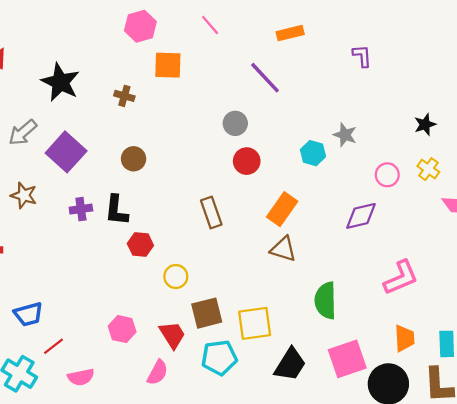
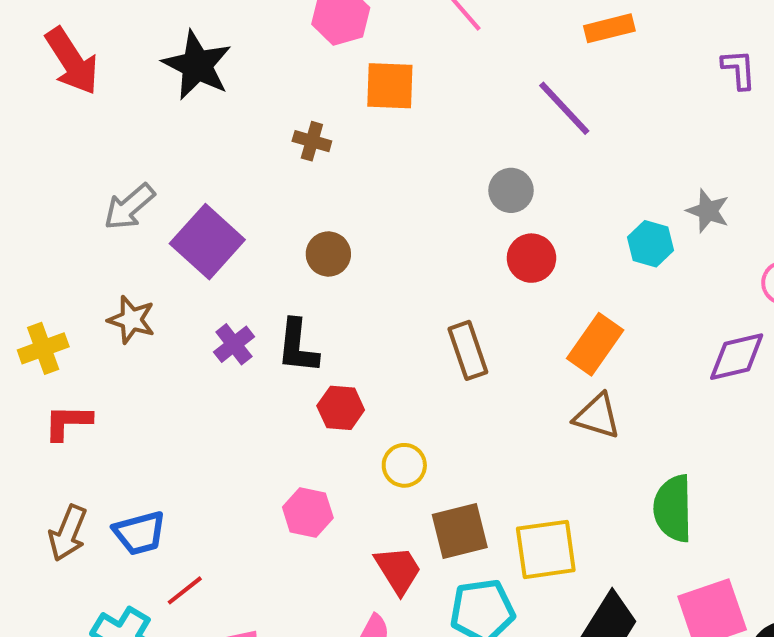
black star: (60, 82) -> (197, 65), moved
purple cross: (81, 209) -> (234, 344), turned -30
pink hexagon: (122, 329) -> (308, 513), moved

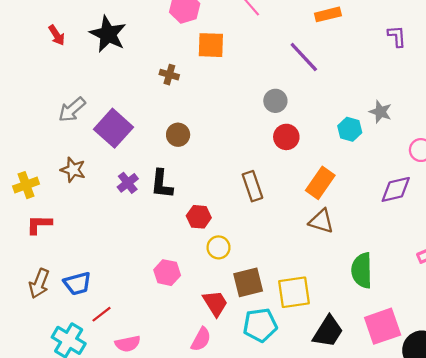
red arrow: (72, 61) -> (57, 35), moved, size x0.6
red hexagon: (341, 408) -> (199, 217), moved

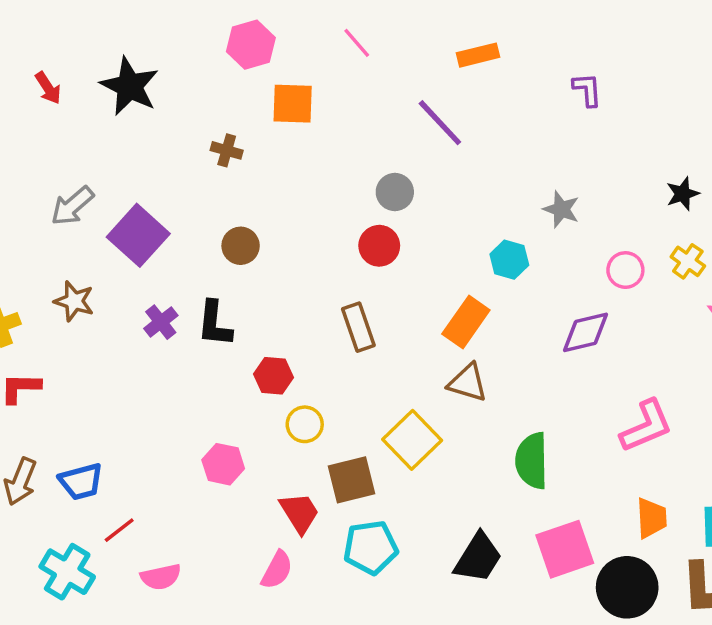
cyan hexagon: (350, 129) -> (509, 260), moved
red circle: (286, 137) -> (379, 246), moved
yellow square: (294, 292) -> (412, 440), moved, turned -36

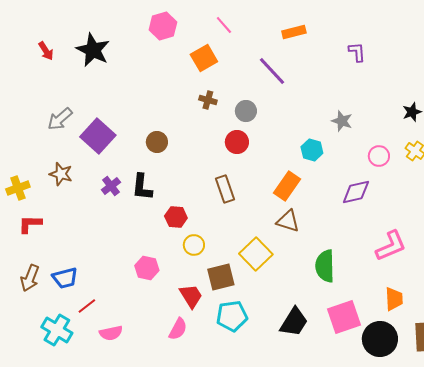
orange square: (293, 104) -> (204, 58), moved, turned -32
brown cross: (227, 150) -> (208, 100), moved

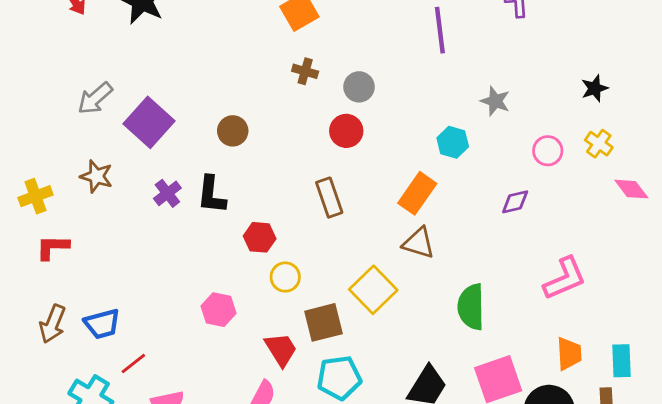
purple line: (272, 71) -> (440, 30), moved, turned 36
purple diamond: (356, 192) -> (515, 202), size x0.7

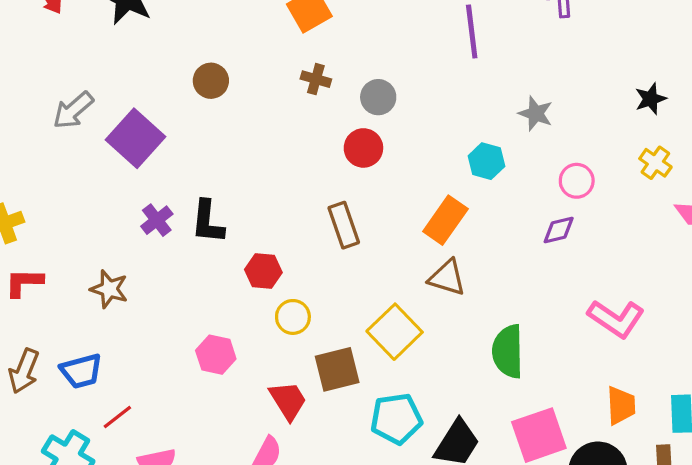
brown circle: (233, 131) -> (211, 81), moved
pink circle: (548, 151) -> (577, 181), moved
brown star: (96, 176) -> (109, 289), moved
pink L-shape: (565, 278) -> (616, 319), turned 57
cyan pentagon: (339, 378) -> (396, 419), moved

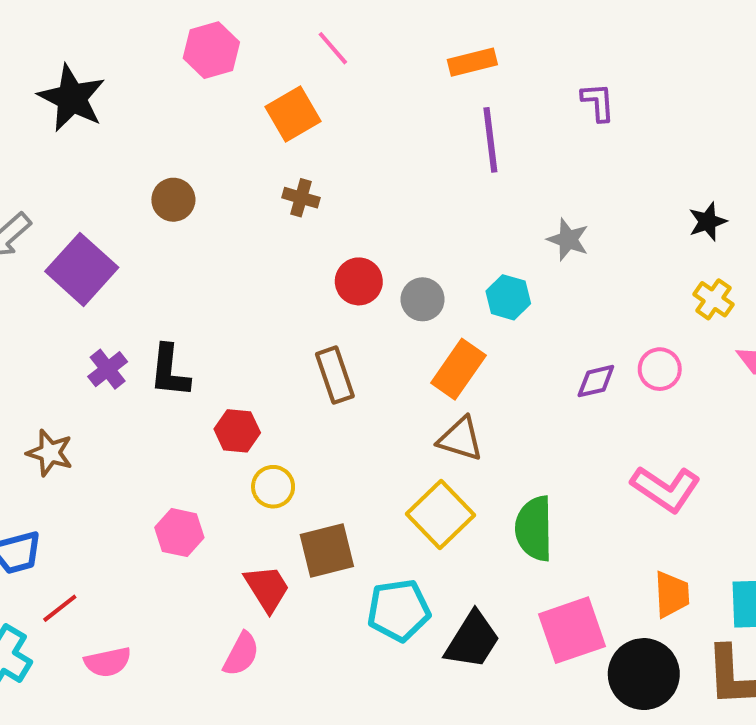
gray circle: (378, 97) -> (423, 299), moved
pink circle: (577, 181) -> (660, 369), moved
yellow square: (395, 332) -> (440, 515), moved

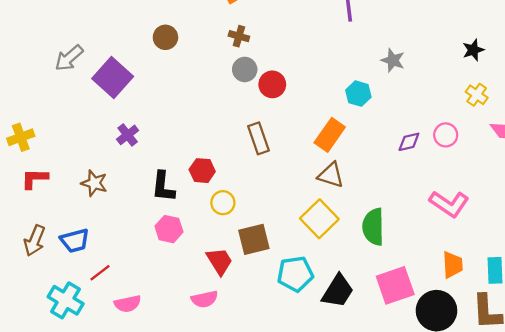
gray circle: (423, 299) -> (245, 69), moved
black L-shape: (169, 371) -> (163, 187), moved
pink semicircle: (241, 654) -> (205, 299), turned 50

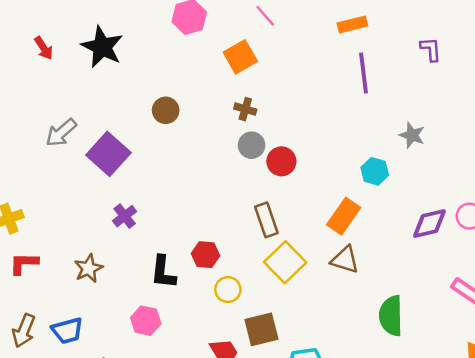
purple diamond: (409, 142) -> (429, 224), size x1.4
brown star: (94, 183) -> (88, 268), turned 30
yellow square: (319, 219) -> (285, 262), moved
pink hexagon: (169, 229) -> (146, 321), moved

